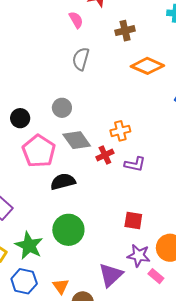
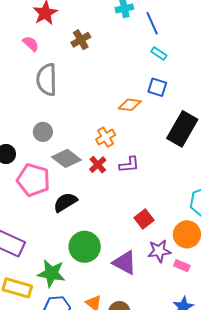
gray semicircle: (81, 59) -> (47, 80), size x1.4
orange diamond: (147, 66) -> (130, 105), moved, size x0.7
red square: (133, 220) -> (144, 219), turned -30
purple triangle: (111, 275) -> (125, 263), moved, turned -32

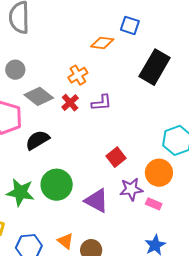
green star: (51, 273) -> (20, 192), moved

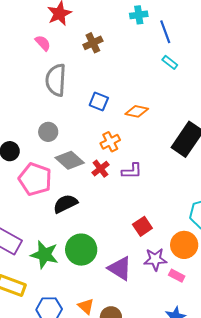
blue square: (130, 25) -> (99, 102), moved

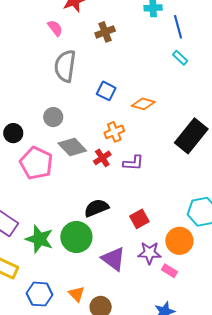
black semicircle: (65, 204) -> (96, 208), moved

